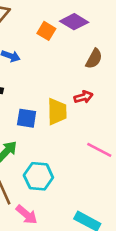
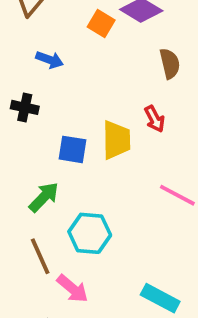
brown semicircle: (94, 59) -> (170, 64), turned -42
red arrow: (83, 97) -> (155, 119), turned 78

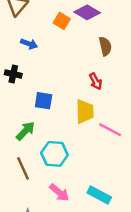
yellow trapezoid: (116, 140) -> (85, 112), moved
pink arrow: (72, 289) -> (59, 193), moved

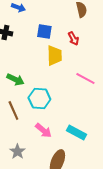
blue square: (44, 101) -> (44, 32), moved
yellow trapezoid: (85, 112) -> (54, 56), moved
green arrow: (25, 131) -> (15, 80), turned 72

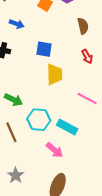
red arrow: (73, 38) -> (87, 57), moved
pink arrow: (43, 130) -> (55, 150), moved
cyan rectangle: (76, 132) -> (67, 127), moved

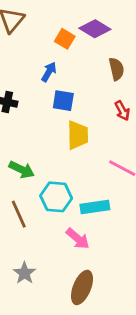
blue arrow: (17, 24) -> (49, 72), moved, turned -80
cyan rectangle: (67, 127) -> (95, 207), turned -36

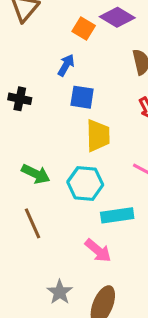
cyan hexagon: (56, 197) -> (85, 183), moved
gray star: (24, 273) -> (60, 292), moved

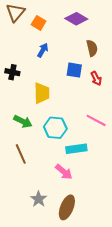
orange square: (84, 29) -> (39, 23), moved
blue square: (82, 97) -> (74, 70), moved
yellow trapezoid: (98, 136) -> (42, 93), moved

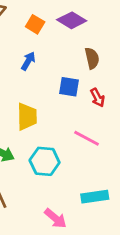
orange square: (39, 23) -> (35, 24), moved
pink line: (96, 120) -> (87, 138), moved
cyan rectangle: (76, 149) -> (95, 197), moved

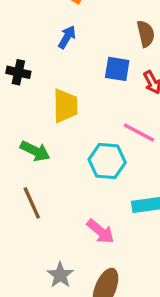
cyan hexagon: (45, 161) -> (107, 161), moved

